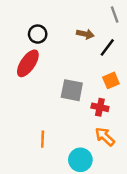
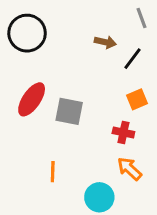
black circle: (38, 34) -> (27, 33), moved, size x1.6
red ellipse: (28, 63) -> (32, 99), moved
gray square: (72, 90) -> (69, 111), moved

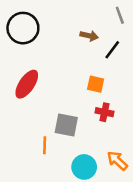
orange square: (137, 99) -> (96, 84), moved, turned 36
gray square: (69, 111) -> (66, 125), moved
orange arrow: (129, 169) -> (117, 161), moved

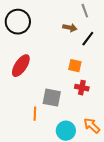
gray line: (120, 15) -> (85, 11), moved

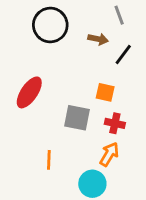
black circle: (18, 22) -> (50, 25), moved
gray square: (52, 98) -> (77, 118), moved
orange arrow: (92, 126) -> (109, 154), moved, turned 78

